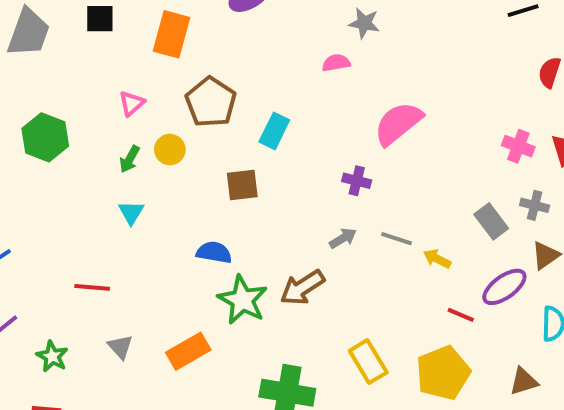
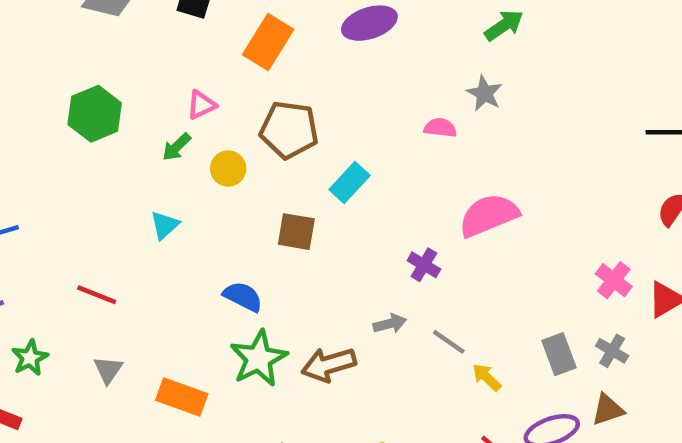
brown pentagon: (211, 102) -> (289, 130), turned 30
green arrow: (130, 159) -> (177, 147), moved
orange rectangle: (188, 351) -> (182, 397), turned 33

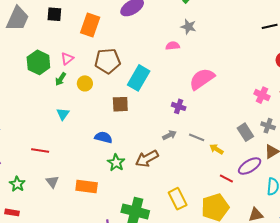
green hexagon: (95, 114) -> (38, 62), moved
cyan rectangle: (350, 182) -> (139, 78), size x1.4
green star: (259, 358) -> (116, 163), size x0.7

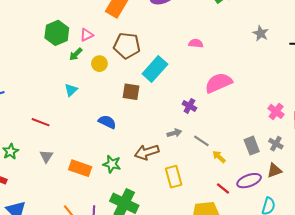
gray star: (188, 27) -> (261, 33), moved
green star: (116, 163) -> (112, 164), moved, turned -30
yellow rectangle: (178, 199) -> (174, 177), moved

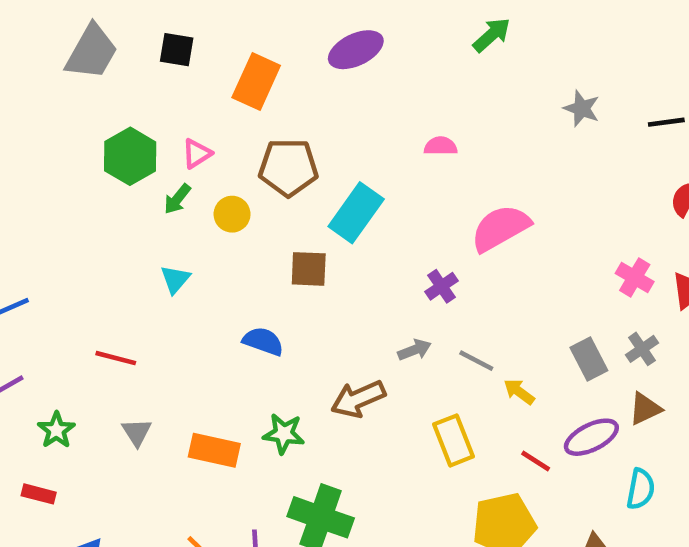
purple cross: (189, 106) -> (441, 286), turned 32
gray cross: (276, 144) -> (642, 349), turned 32
yellow rectangle: (174, 177) -> (454, 440), moved

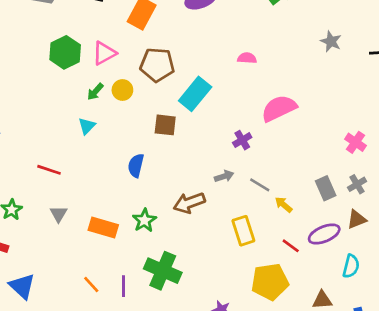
pink triangle: (197, 153) -> (104, 53), size x1.4
green arrow: (177, 199) -> (95, 92), moved
blue semicircle: (263, 341) -> (136, 166), turned -100
green star: (284, 434) -> (144, 220), turned 30

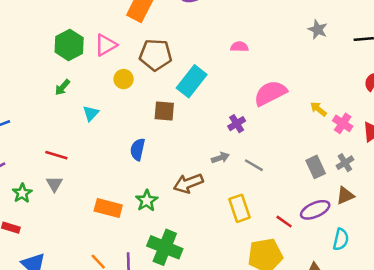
green arrow: (95, 92) -> (62, 87), moved
yellow arrow: (284, 205) -> (318, 109), moved
gray triangle: (58, 214) -> (54, 184), moved

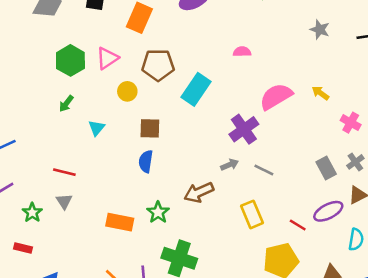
yellow arrow: (318, 109) -> (320, 93), moved
brown square: (164, 111) -> (150, 128), moved
purple cross: (237, 124) -> (244, 129), size x1.6

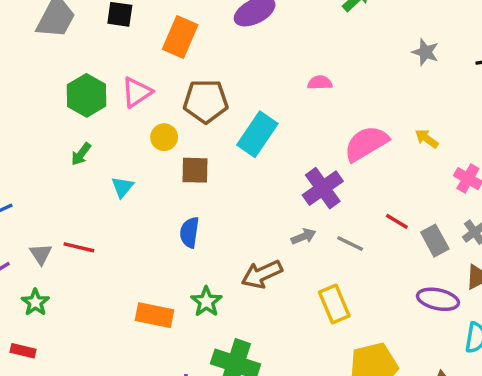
brown square: (150, 128) -> (195, 170), moved
gray triangle: (64, 201) -> (41, 254), moved
purple ellipse: (328, 211) -> (438, 299), turned 40
red line: (298, 225) -> (397, 221), moved

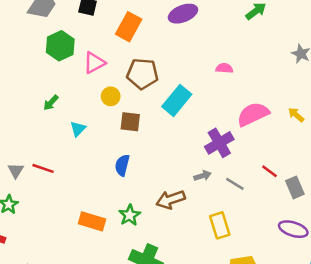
green hexagon: (87, 95) -> (60, 46), moved

